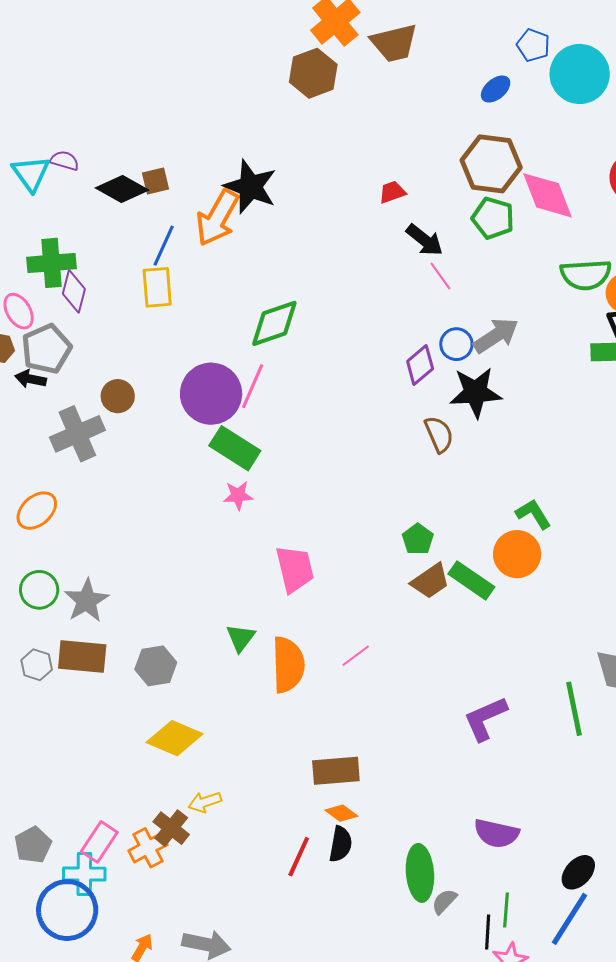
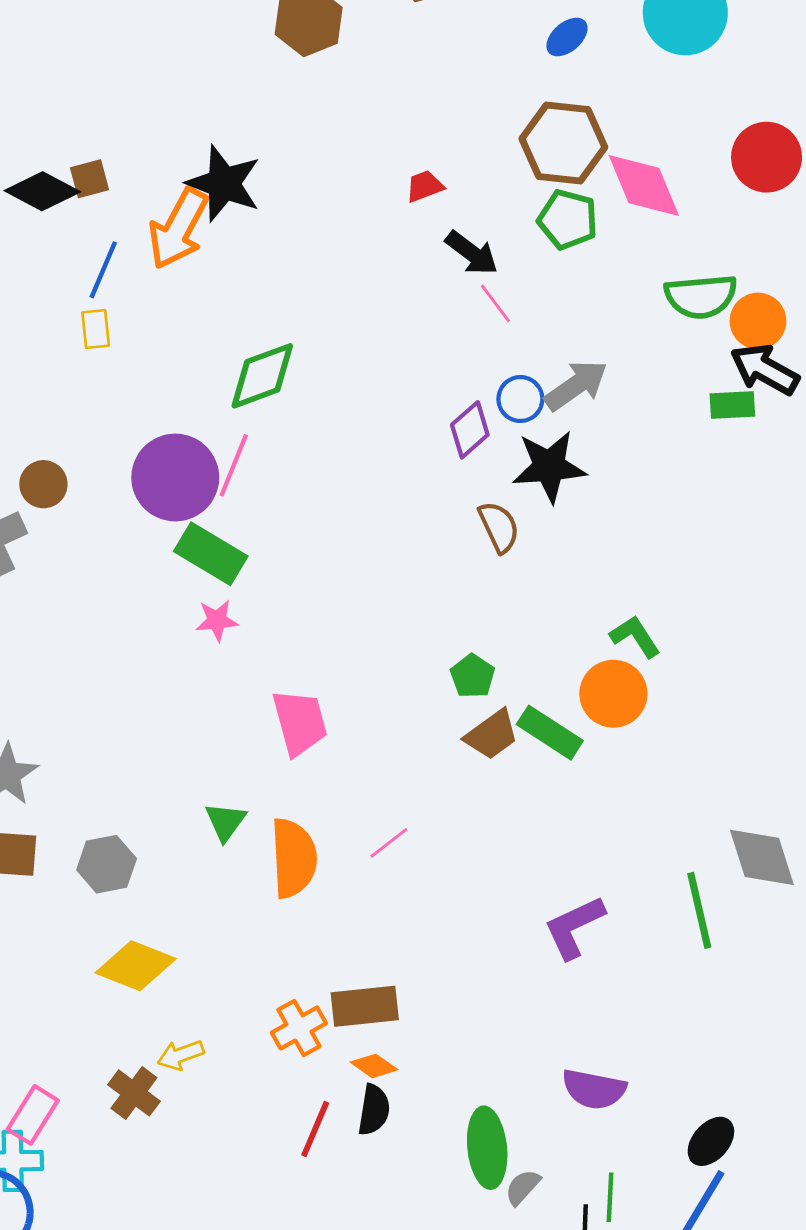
yellow rectangle: (157, 287) -> (96, 329), size x0.7
orange cross: (148, 848) -> (299, 1028), moved

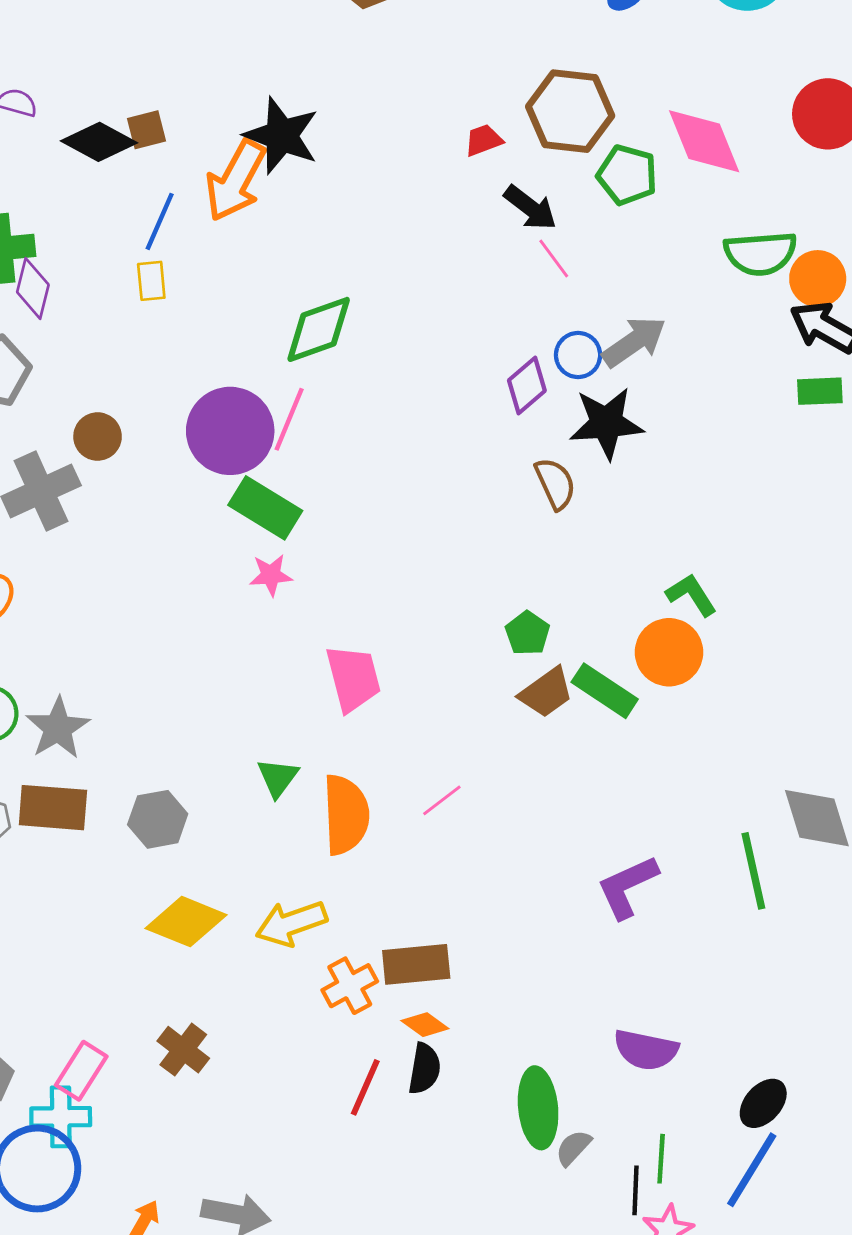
brown hexagon: (563, 143) -> (570, 111), moved
green rectangle: (732, 405) -> (820, 391), moved
yellow arrow: (181, 1055) -> (291, 923), moved, size x1.5

